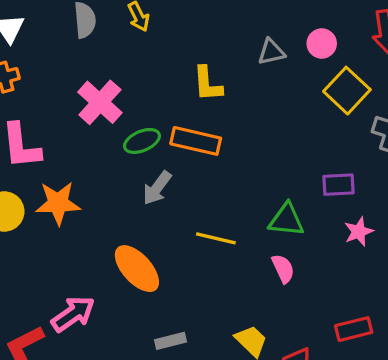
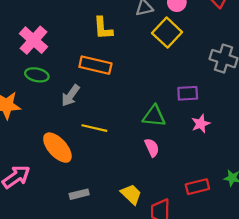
yellow square: (347, 91) -> (167, 33), moved
green ellipse: (142, 141) -> (37, 75), moved, turned 35
yellow line: (216, 238) -> (94, 128), moved

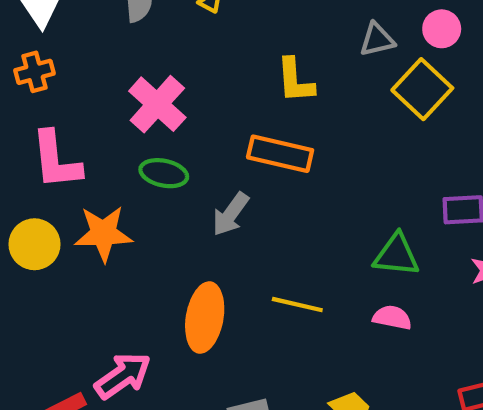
yellow line: (94, 128) -> (297, 305), moved
orange ellipse: (57, 148) -> (205, 318), turned 52
pink semicircle: (152, 148) -> (392, 318), turned -54

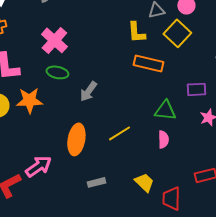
yellow L-shape: (295, 81) -> (136, 32), moved
orange rectangle: (280, 154) -> (148, 63), moved
yellow line: (297, 305) -> (119, 133), turned -45
pink semicircle: (392, 318) -> (163, 139), turned 78

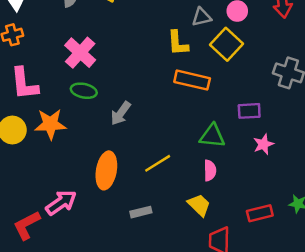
gray rectangle: (96, 182) -> (141, 212), moved
yellow trapezoid: (144, 182) -> (199, 205), moved

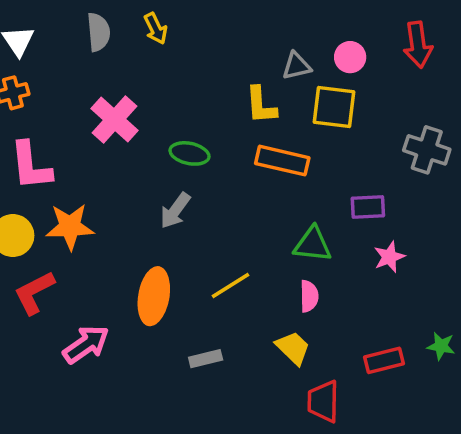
yellow square: (227, 44) -> (334, 107), turned -36
green ellipse: (84, 91) -> (189, 153), moved
red L-shape: (27, 225) -> (34, 293), moved

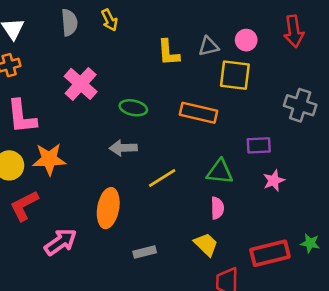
yellow L-shape: (261, 105) -> (168, 53), moved
gray arrow: (175, 211) -> (123, 148), turned 52
yellow line: (231, 285) -> (162, 178), moved
red rectangle: (384, 360) -> (270, 253), size x1.4

